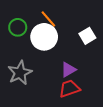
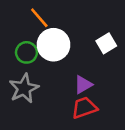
orange line: (48, 19) -> (39, 18), moved
green circle: (18, 27) -> (26, 52), moved

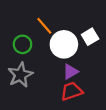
orange line: (39, 18) -> (44, 26), moved
white circle: (53, 45) -> (64, 44), moved

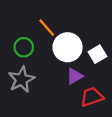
white square: (90, 37) -> (97, 54), moved
red trapezoid: (72, 91) -> (92, 97), moved

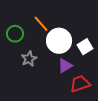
green circle: (24, 47) -> (15, 34), moved
gray star: (21, 80) -> (29, 59), moved, size x0.7

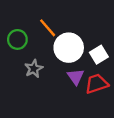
purple triangle: (65, 66) -> (76, 77), turned -35
red trapezoid: (80, 84) -> (97, 84), moved

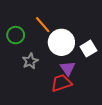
red trapezoid: (97, 84) -> (61, 83), moved

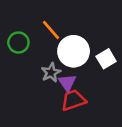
gray star: (30, 61) -> (51, 73), moved
purple triangle: (68, 68) -> (67, 83), moved

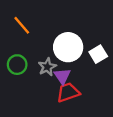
orange line: (51, 30) -> (22, 25), moved
green circle: (18, 43) -> (17, 65), moved

